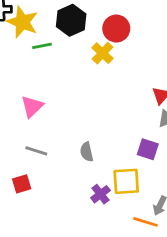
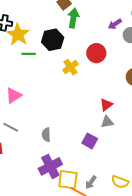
red circle: (116, 29) -> (96, 53), moved
yellow square: (126, 181) -> (68, 180), moved
purple cross: (100, 194) -> (50, 166), size x1.6

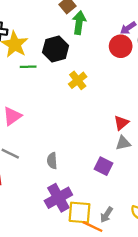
red circle: (96, 53) -> (121, 46), moved

